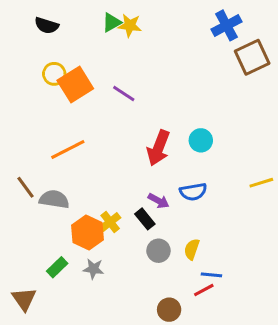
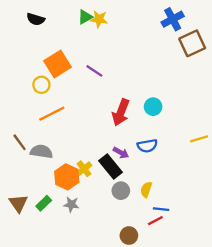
yellow circle: (54, 74) -> (41, 85), moved
black rectangle: (145, 219) -> (110, 166), size x1.5
brown triangle: (24, 299) -> (18, 203), moved

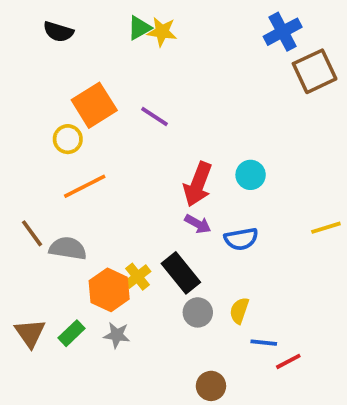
purple arrow: (121, 153) -> (198, 224), moved
red line: (155, 221) -> (288, 361), moved

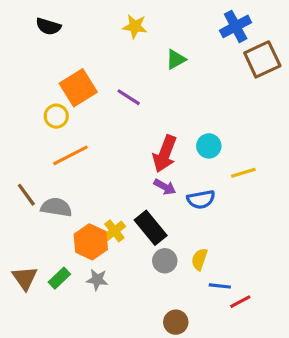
green triangle: (139, 28) -> (176, 59), moved
yellow line: (326, 228) -> (243, 173), moved

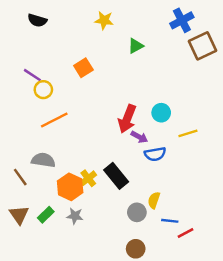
orange square: (78, 88) -> (83, 68), moved, size x0.7
purple line: (129, 97) -> (32, 75), moved
purple arrow: (165, 187) -> (139, 137), moved
brown line: (26, 195) -> (20, 177), moved
gray circle: (165, 261) -> (137, 212), moved

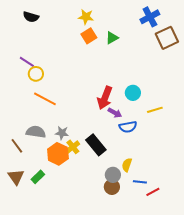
orange square: (83, 68) -> (89, 36), moved
orange line: (54, 120) -> (45, 99), turned 55
gray star: (75, 216) -> (62, 133), moved
brown circle: (136, 249) -> (112, 187), moved

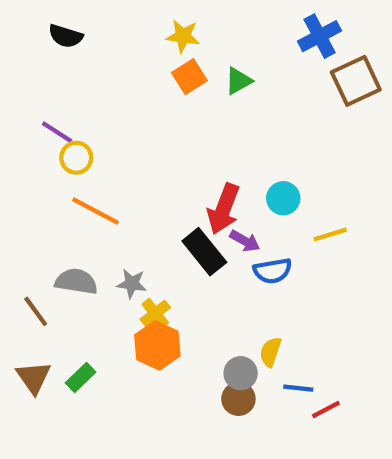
black rectangle: (96, 145) -> (204, 252), moved
orange hexagon: (58, 154) -> (157, 345), moved

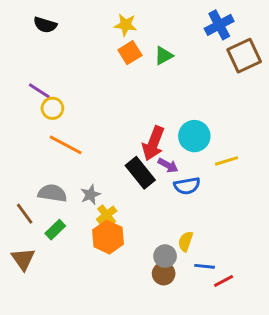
cyan circle: (283, 198) -> (194, 136), size x1.4
gray star: (132, 284) -> (90, 195), turned -30
green rectangle: (81, 377) -> (55, 230), moved

